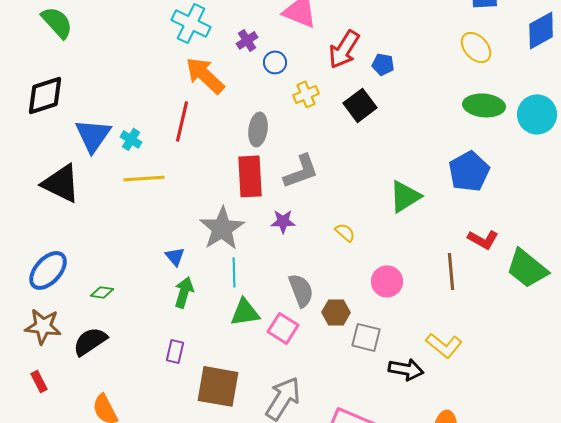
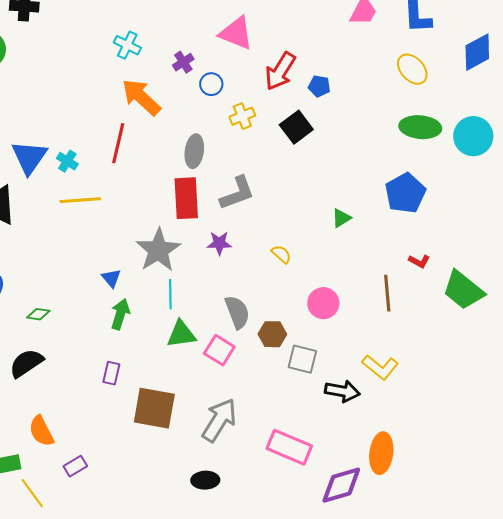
cyan cross: (191, 23) -> (127, 45), size x0.7
green triangle: (405, 196) -> (341, 218), size x0.6
red L-shape: (483, 239) -> (419, 261), size x0.7

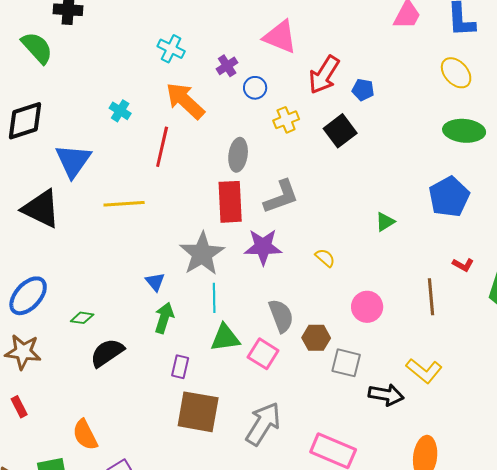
cyan cross: (67, 161) -> (120, 111), moved
purple star: (219, 243) -> (263, 247), size x1.5
black semicircle: (26, 363) -> (107, 353), moved
purple rectangle: (111, 373) -> (180, 367), moved

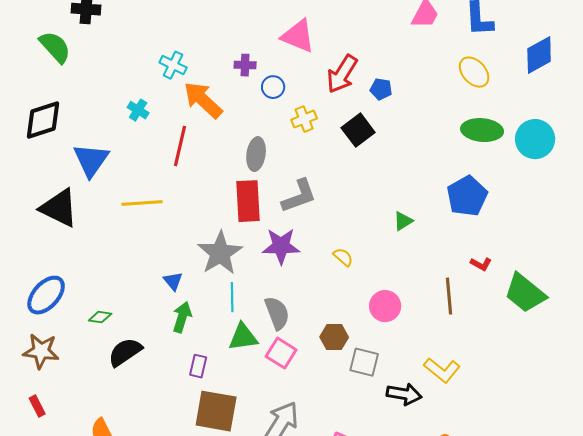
cyan cross: (171, 49) -> (173, 65), moved
purple cross: (227, 66) -> (245, 65), turned 35
gray semicircle: (281, 316) -> (277, 313), moved

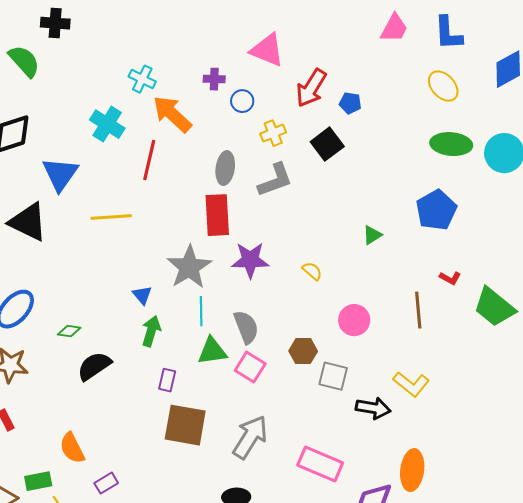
cyan cross: (138, 110) -> (107, 124), size x1.6
gray L-shape: (299, 196) -> (275, 180), moved

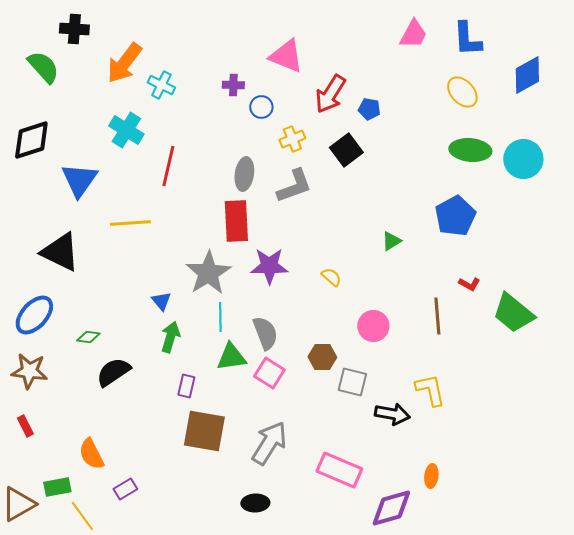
orange arrow: (172, 114) -> (124, 63), moved, turned -96
black triangle: (28, 222) -> (60, 252), moved
yellow L-shape: (411, 384) -> (430, 390), turned -141
orange ellipse: (412, 470) -> (431, 476), size x0.6

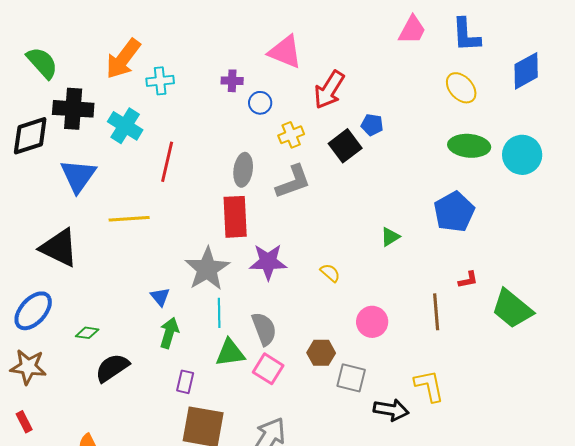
black cross: (74, 29) -> (73, 109), moved, size x1.4
cyan cross: (161, 85) -> (160, 81), turned -32
blue pentagon: (369, 109) -> (372, 125), moved
red L-shape: (469, 284) -> (468, 280), turned -40

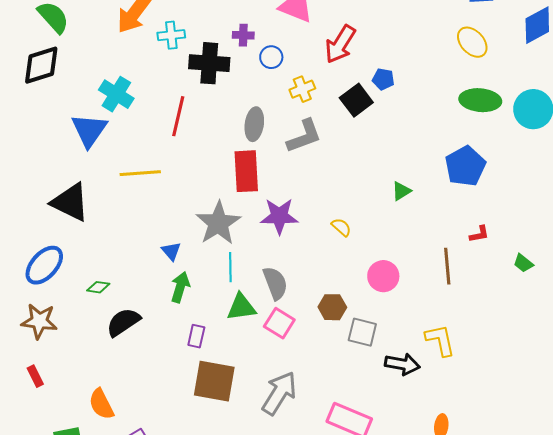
black cross: (73, 109) -> (209, 63), moved
cyan cross: (125, 126) -> (116, 94), moved
black diamond: (30, 136) -> (41, 65), moved
green trapezoid: (512, 309) -> (523, 263), size x0.5

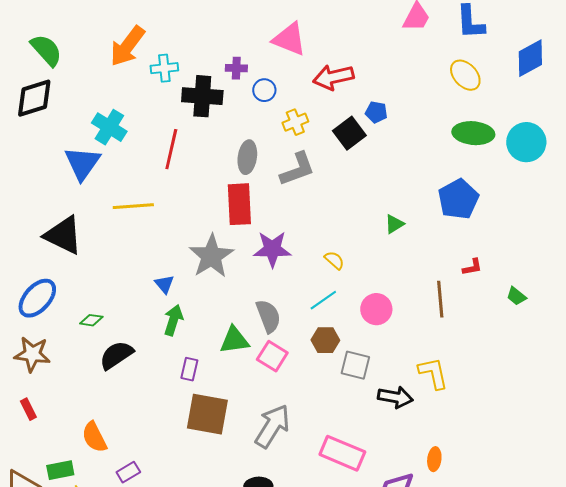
red arrow: (340, 44) -> (333, 77), turned 45
cyan line: (230, 267) -> (323, 300), moved, turned 56

